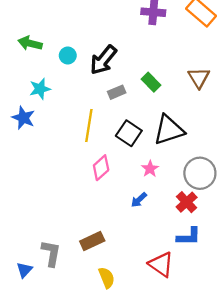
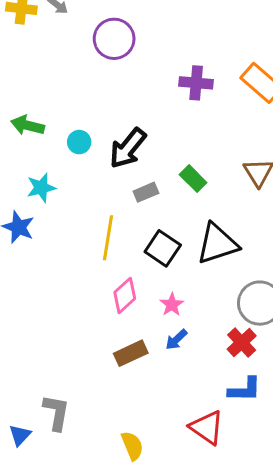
pink star: (150, 169) -> (172, 305), moved
brown rectangle: (92, 241) -> (131, 353), moved

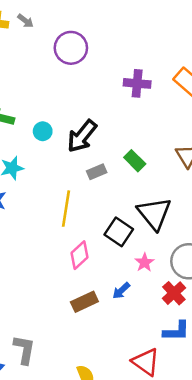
black triangle: (217, 244) -> (154, 213), turned -51
black square: (163, 248) -> (119, 232), moved
pink star: (172, 305) -> (144, 262), moved

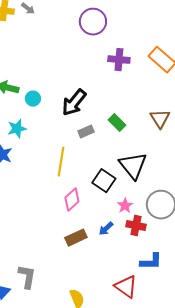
purple circle: (71, 48) -> (93, 22), moved
cyan circle: (43, 131) -> (33, 99), moved
red cross: (174, 293) -> (136, 226), moved, turned -36

